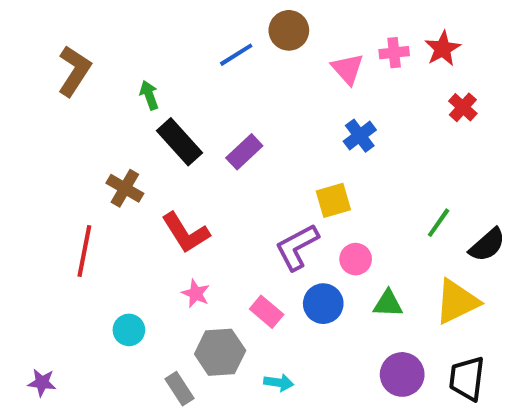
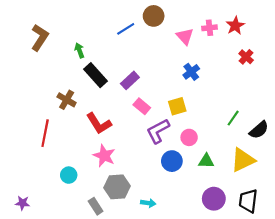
pink star: (196, 293) -> (104, 156), size x1.5
pink rectangle: (267, 312) -> (142, 106), moved

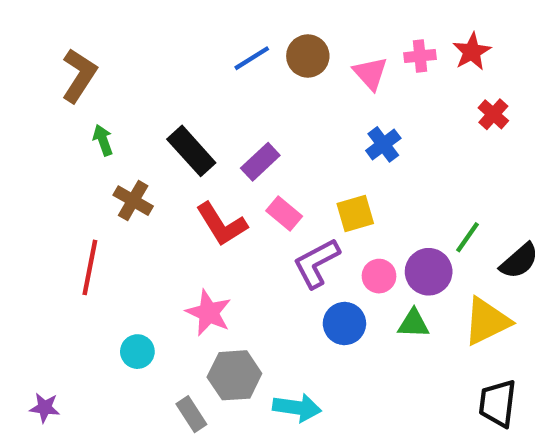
brown circle: (154, 16) -> (308, 56), moved
green arrow: (79, 50) -> (103, 140), moved
red L-shape: (99, 123) -> (222, 224), moved
purple circle: (214, 199) -> (429, 272), moved
cyan arrow: (148, 203) -> (297, 408), size x1.5

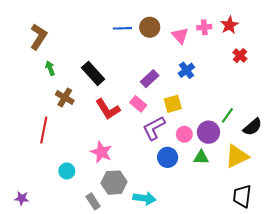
blue line: (252, 58) -> (122, 28), turned 30
purple rectangle: (260, 162) -> (150, 79), moved

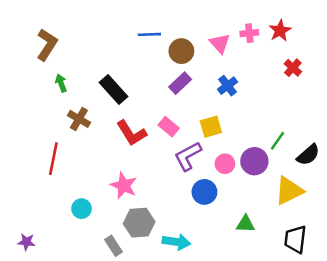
brown circle: (150, 27) -> (181, 51), moved
purple rectangle: (150, 79) -> (180, 83), moved
green triangle: (201, 157) -> (245, 224), moved

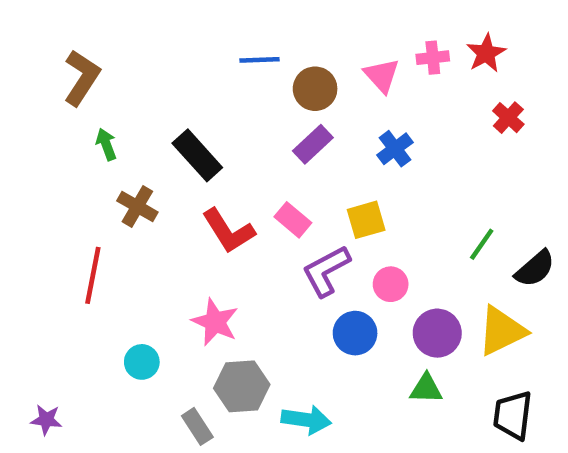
purple circle: (254, 161) -> (437, 333), moved

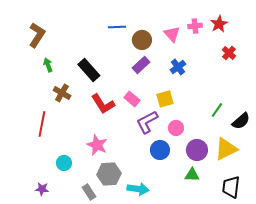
purple star: (46, 420) -> (42, 189), moved

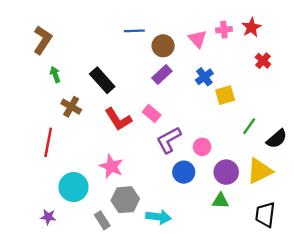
yellow square: (165, 99) -> (225, 95), moved
cyan circle: (64, 163) -> (73, 187), size x1.6

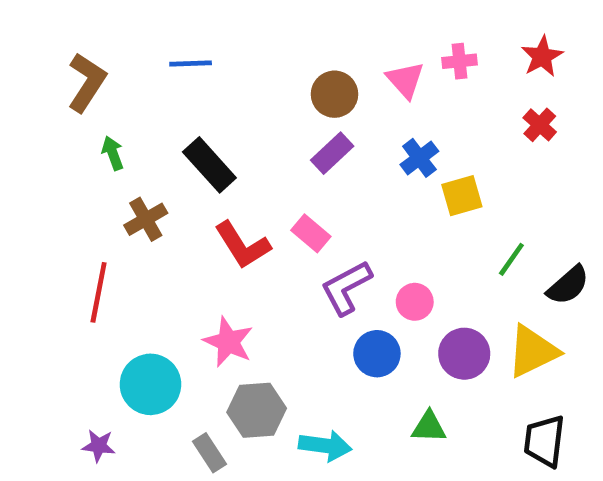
red star: (251, 27) -> (542, 56), moved
blue line: (134, 31) -> (191, 64), moved
brown cross: (71, 107) -> (146, 219), turned 30
green triangle: (220, 201) -> (429, 427), moved

